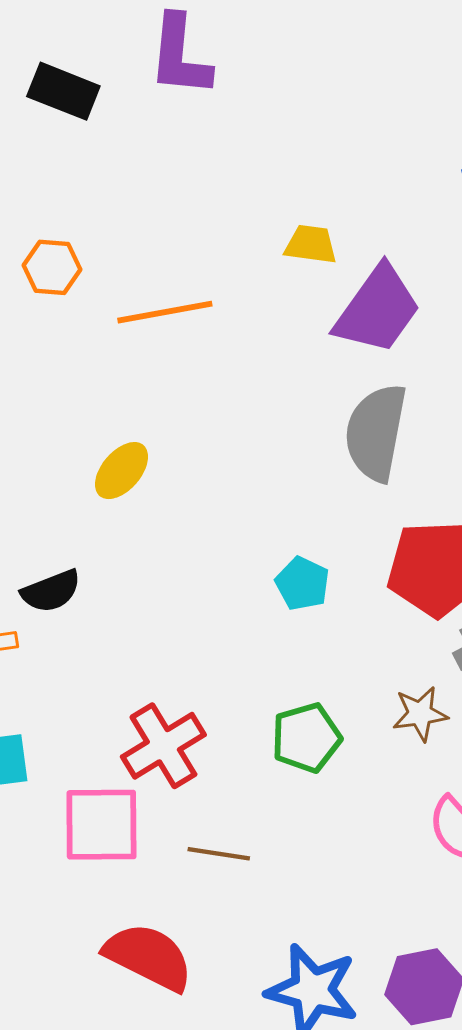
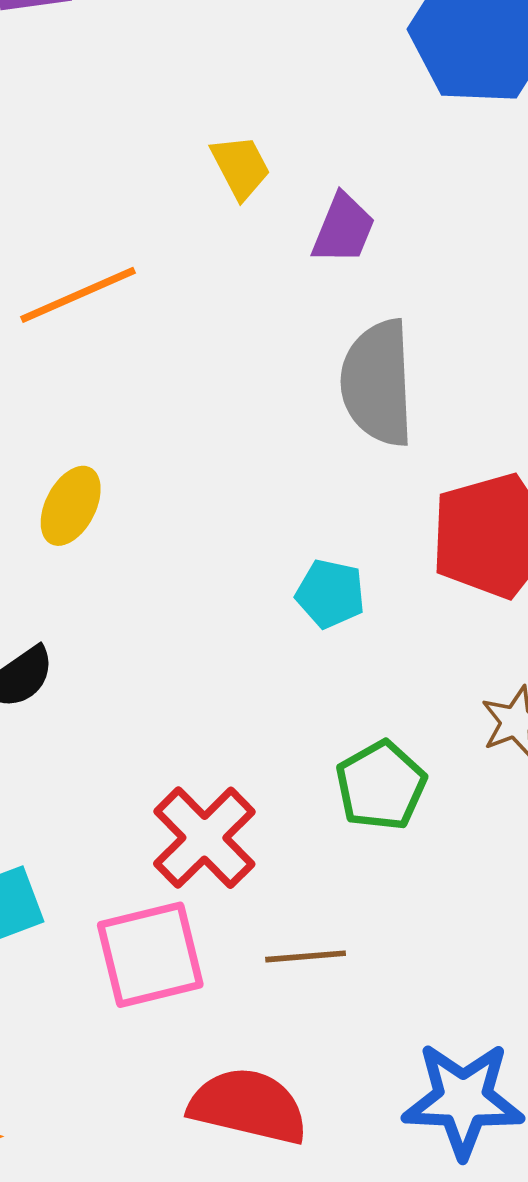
yellow trapezoid: (311, 244) -> (240, 167), turned 68
purple trapezoid: (378, 310) -> (343, 229), size x0.6

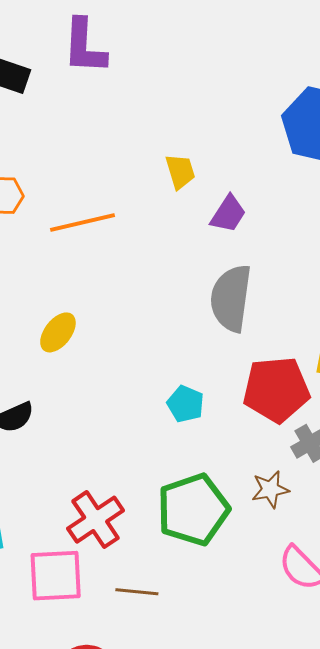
green pentagon: (381, 785) -> (193, 509), size x1.5

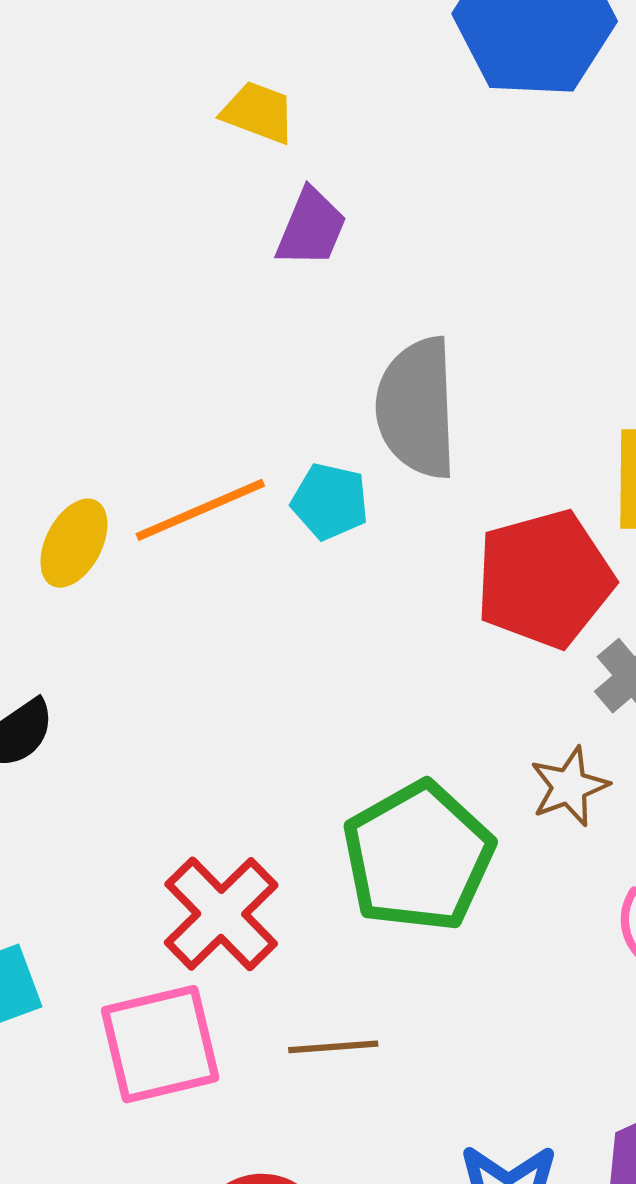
yellow trapezoid: (180, 171) -> (258, 112), moved, turned -42
purple trapezoid: (228, 214) -> (311, 228), moved
orange line: (83, 223) -> (200, 510), moved
cyan pentagon: (186, 404) -> (330, 501), moved

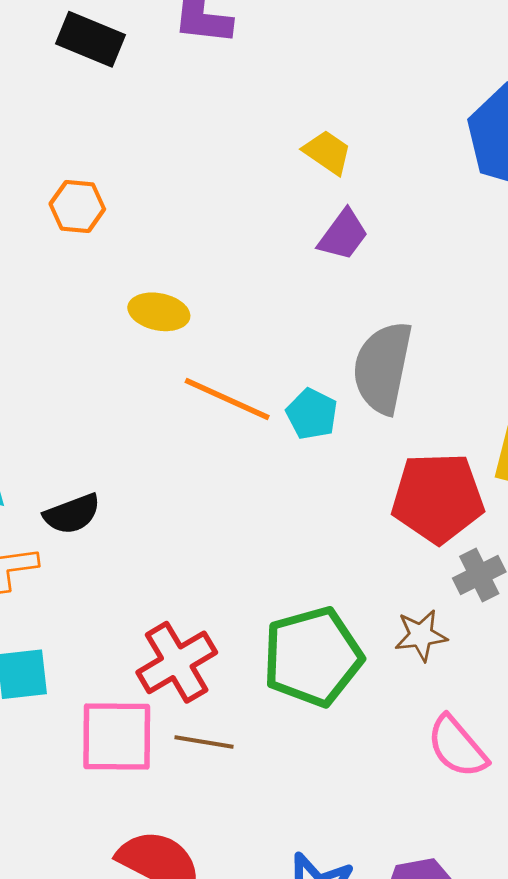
orange line: (200, 510) -> (227, 399), turned 34
yellow ellipse: (74, 543) -> (159, 312), moved, turned 60
brown line: (333, 1047) -> (204, 742), moved

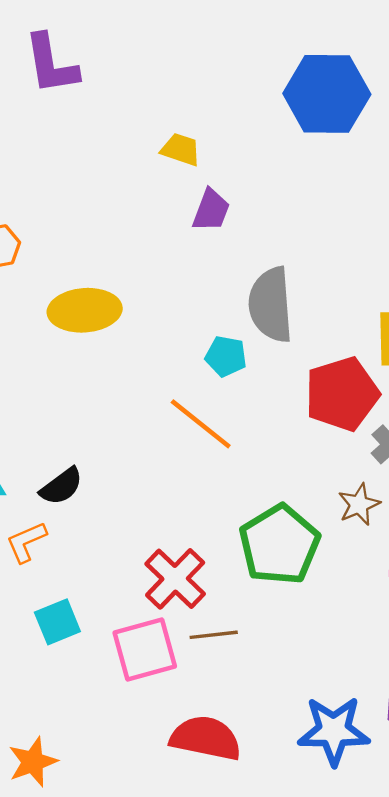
yellow ellipse: (159, 312) -> (85, 310), size x1.5
orange line: (227, 399) -> (201, 424), moved, turned 30

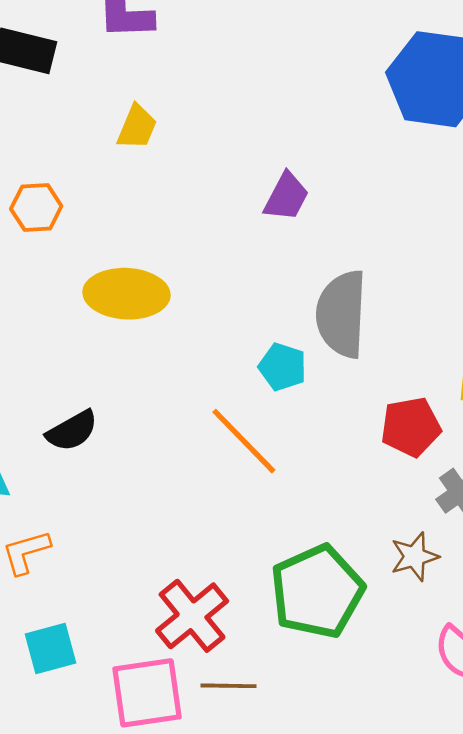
yellow trapezoid: (181, 149) -> (137, 127), moved, turned 87
red pentagon: (342, 394) -> (411, 427), size x0.7
black semicircle: (61, 486) -> (72, 431), moved

